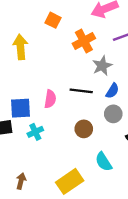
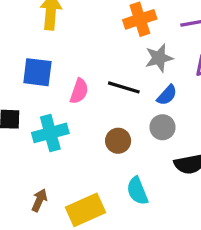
blue square: (21, 108) -> (37, 72), moved
cyan cross: (35, 132) -> (50, 133), size x1.5
brown arrow: (21, 181) -> (39, 200), moved

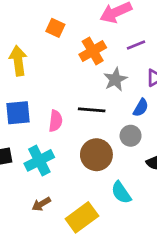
blue semicircle: (167, 95) -> (141, 108), moved
brown circle: (118, 141) -> (96, 155), size x1.5
brown arrow: (39, 200) -> (41, 204), moved, turned -132

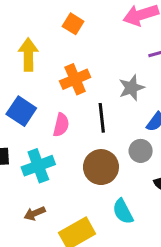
orange cross: (93, 51) -> (75, 79), moved
black line: (92, 110) -> (102, 118), turned 72
blue square: (18, 113) -> (21, 111), turned 32

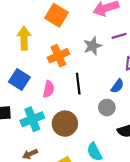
orange square: (73, 24) -> (56, 15), size x1.5
gray star: (131, 88) -> (93, 46), moved
brown circle: (101, 167) -> (65, 124), moved

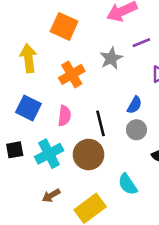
black line: (78, 84) -> (101, 123), moved
blue semicircle: (117, 86) -> (135, 105), moved

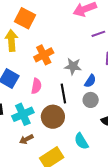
orange square: (64, 26) -> (25, 18), moved
gray star: (111, 58) -> (73, 66), moved, turned 30
brown arrow: (51, 196) -> (26, 139), moved

